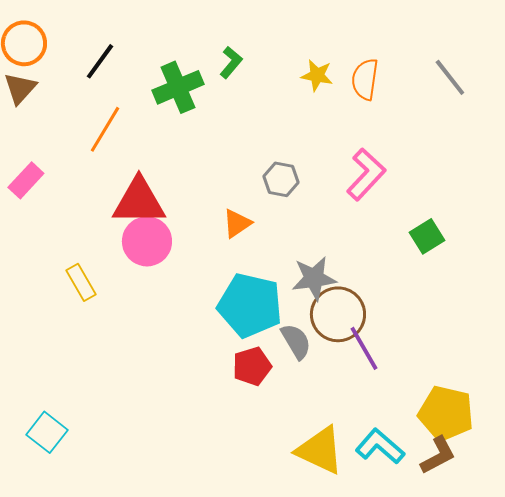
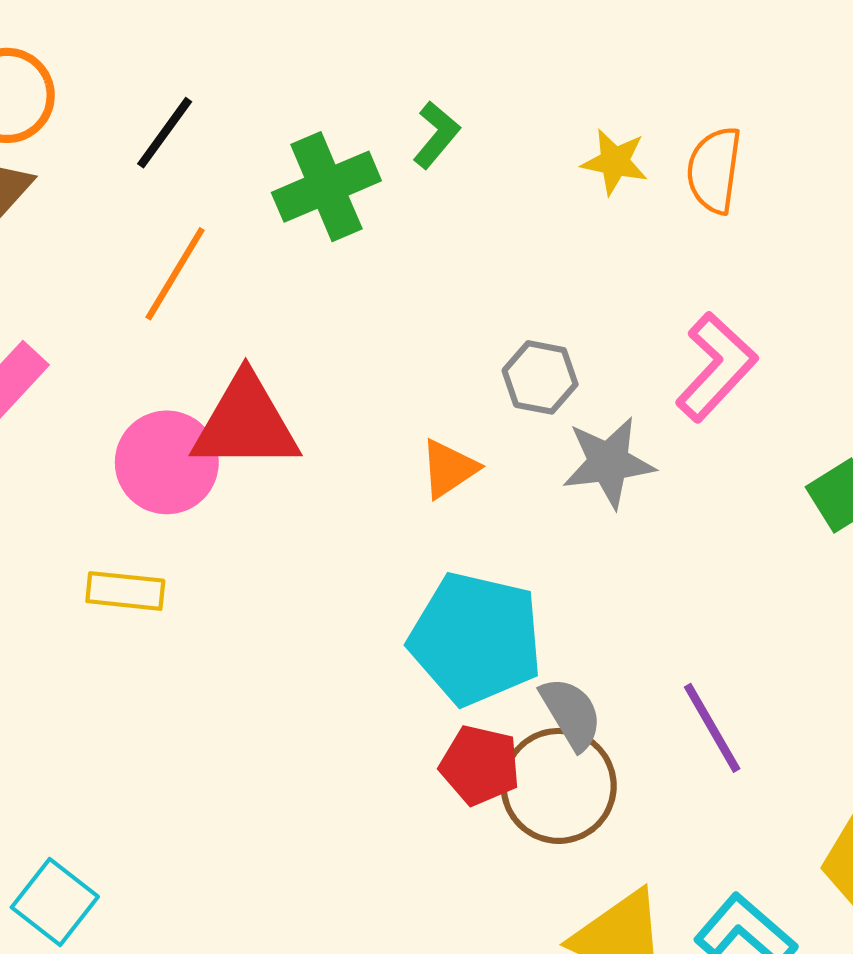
pink circle: (147, 241) -> (167, 462), moved
gray star: (314, 278) -> (608, 462), moved
yellow rectangle: (81, 282) -> (125, 591), turned -54
brown circle: (338, 314) -> (559, 786), moved
red pentagon: (252, 366) -> (480, 765), turned 30

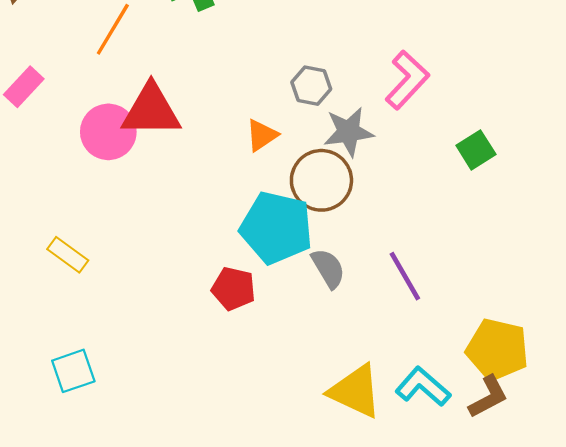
yellow rectangle: (125, 591) -> (68, 255), moved, turned 30
red pentagon: (480, 765) -> (233, 289), moved
brown circle: (559, 786) -> (321, 180), moved
cyan square: (55, 902) -> (73, 371), moved, turned 33

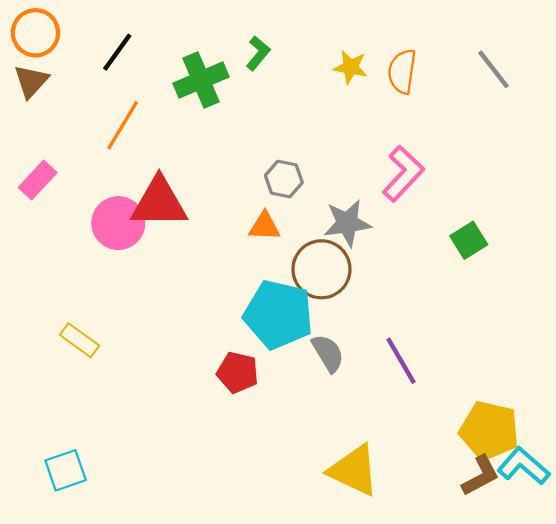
gray hexagon: (311, 86) -> (284, 179), moved
orange triangle: (262, 135) -> (264, 226), turned 36
cyan square: (73, 371) -> (66, 470), moved
cyan L-shape: (423, 387) -> (524, 466), moved

